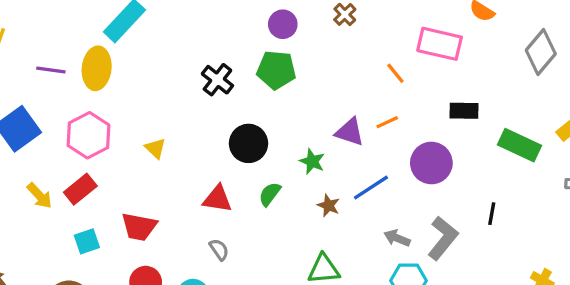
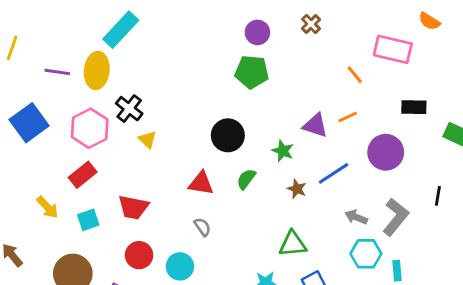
black cross: (217, 80) -> (129, 109), moved
yellow arrow: (39, 196) -> (47, 207), moved

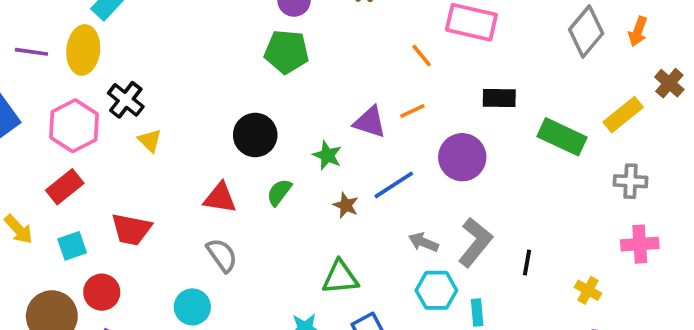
black line: (438, 196) -> (527, 263), moved
gray semicircle: (202, 227) -> (222, 255), size x1.4
red circle: (139, 255) -> (102, 292), moved

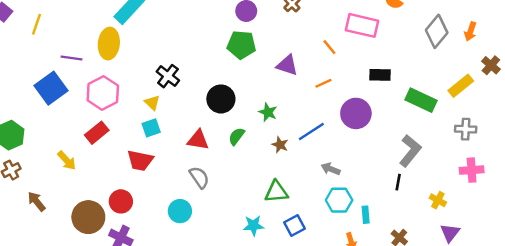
purple line: (31, 52) -> (71, 58), moved
black cross: (126, 100) -> (168, 76), moved
purple triangle: (370, 122) -> (287, 65), moved
gray L-shape: (475, 242) -> (410, 151), moved
cyan square: (72, 246) -> (151, 128), moved

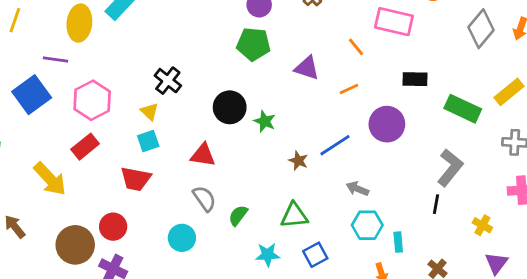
yellow ellipse: (109, 44) -> (79, 23), moved
green star: (268, 112) -> (265, 121), moved
green semicircle: (237, 136) -> (238, 215), moved
yellow arrow: (67, 160) -> (50, 179), size x1.5

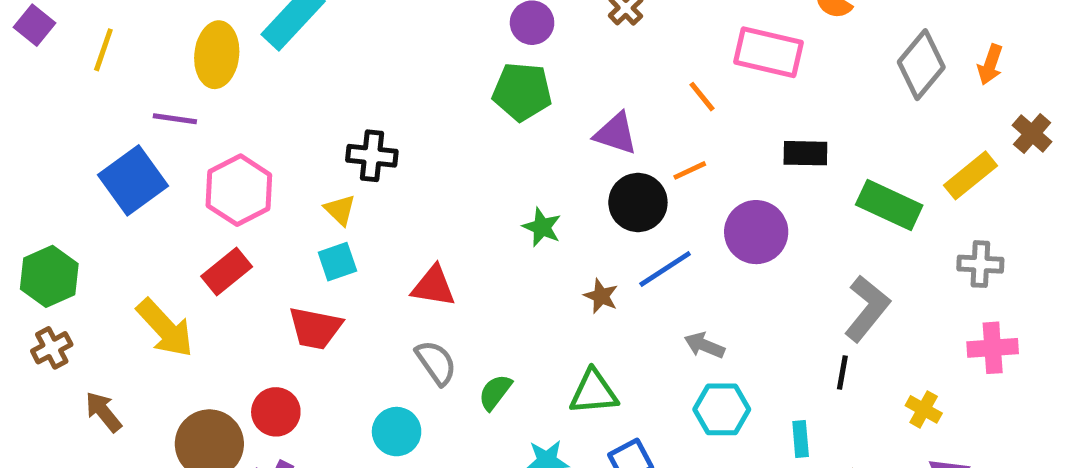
black cross: (168, 81) -> (372, 156), turned -32
black circle: (230, 107) -> (638, 202), moved
cyan rectangle: (398, 242) -> (801, 439), moved

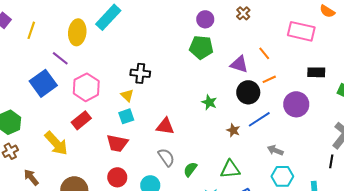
orange line: (702, 97) -> (264, 53), moved
purple line: (175, 119) -> (60, 58), turned 30
red circle: (276, 412) -> (117, 177), moved

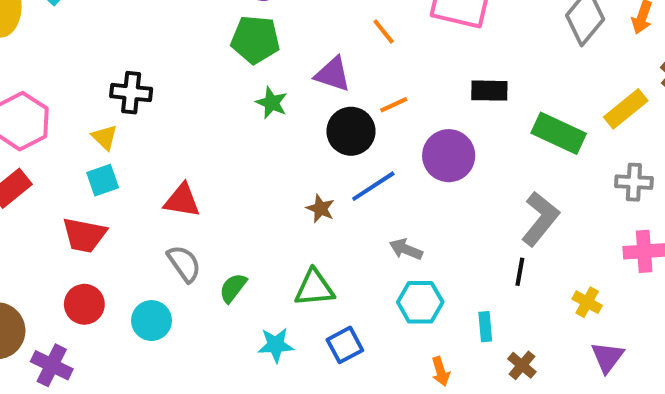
orange line: (264, 53) -> (384, 31), moved
green star: (209, 102) -> (272, 103), moved

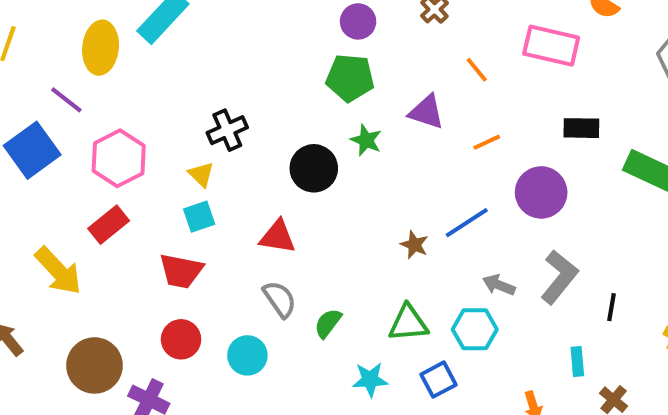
black cross: (131, 93) -> (227, 130), turned -30
black circle: (351, 131) -> (314, 168), moved
gray L-shape: (540, 219) -> (559, 277), moved
cyan hexagon: (420, 302) -> (475, 329), moved

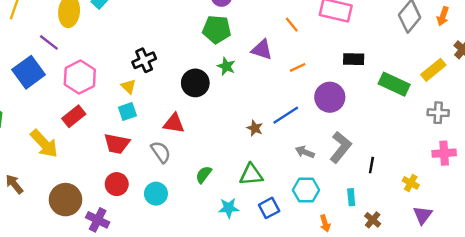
gray semicircle: (280, 299) -> (161, 152), moved
cyan hexagon: (475, 329) -> (306, 190), moved

